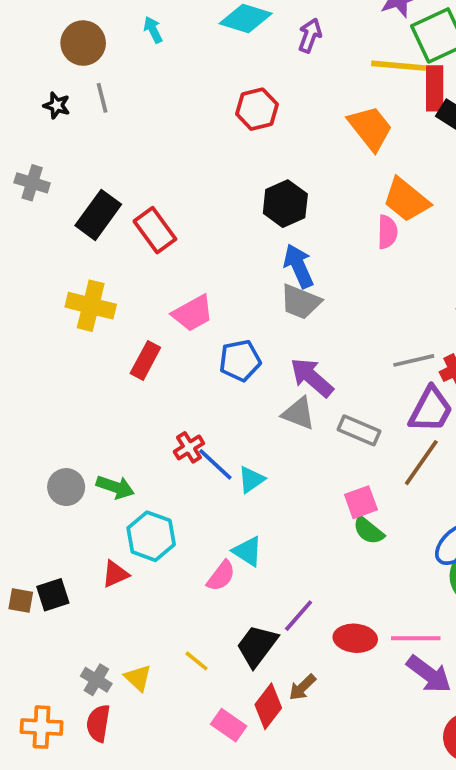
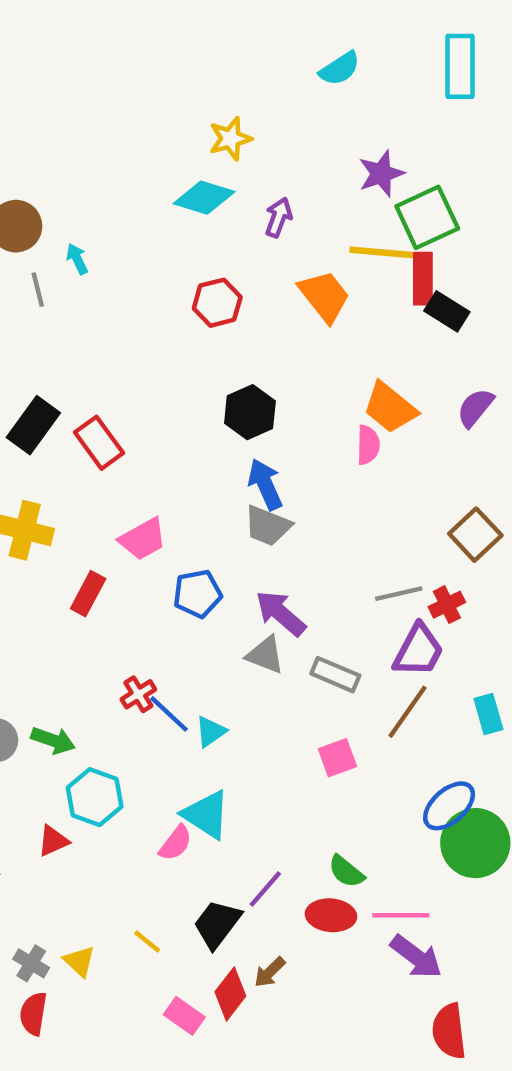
cyan arrow: (153, 30) -> (77, 259), moved
orange trapezoid: (370, 128) -> (324, 296), moved
green semicircle: (368, 531) -> (346, 871), moved
cyan triangle: (248, 551) -> (206, 815), size x1.4

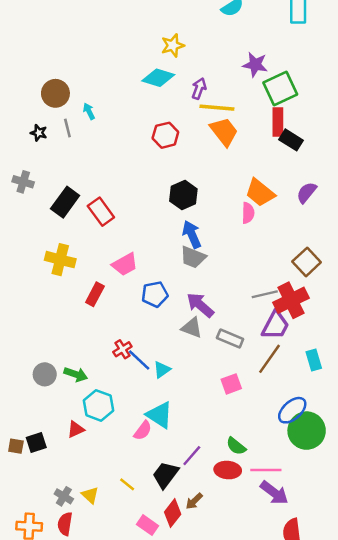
purple star: (381, 174) -> (255, 65), turned 30
yellow line: (381, 252) -> (217, 108), moved
red cross: (447, 605) -> (291, 300), size x1.8

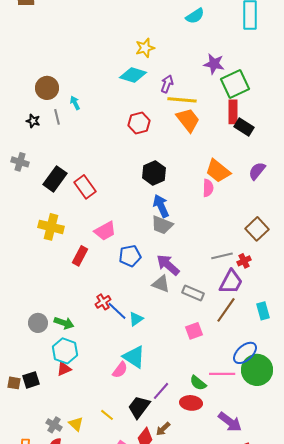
red cross: (291, 300) -> (244, 261), size x0.5
cyan hexagon: (99, 405) -> (65, 351), moved
pink line: (266, 470) -> (222, 374), moved

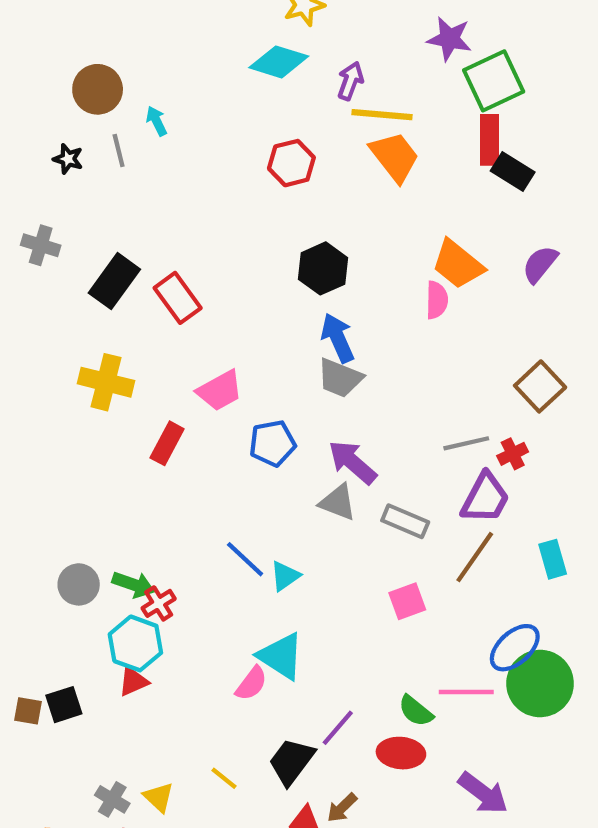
red cross: (103, 302) -> (159, 603), moved

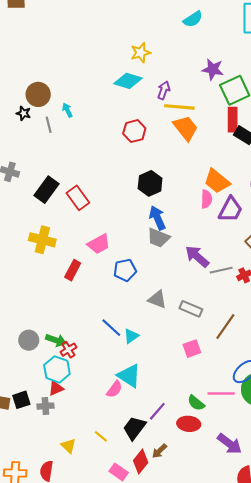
black star: (68, 159) -> (23, 113), moved
purple arrow: (352, 462) -> (197, 257), moved
purple trapezoid: (485, 498) -> (231, 209), moved
gray cross: (112, 799) -> (45, 406), moved, turned -35

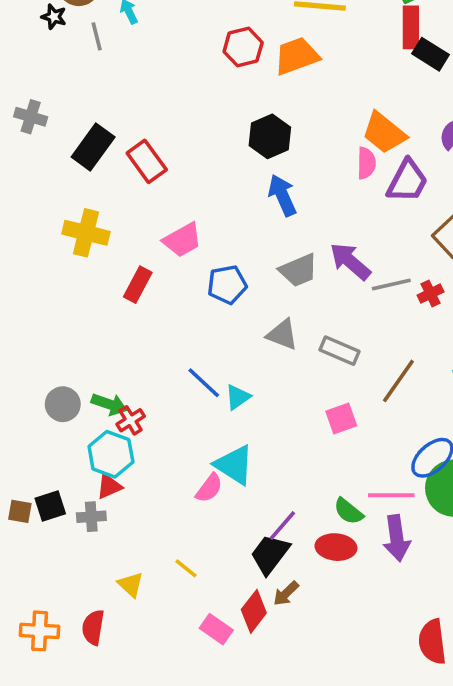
orange trapezoid: (186, 128) -> (297, 56), moved, turned -72
gray trapezoid: (158, 238) -> (298, 270), moved, turned -45
black trapezoid: (134, 428) -> (270, 554), moved
purple arrow: (229, 444) -> (397, 538), moved, turned 45

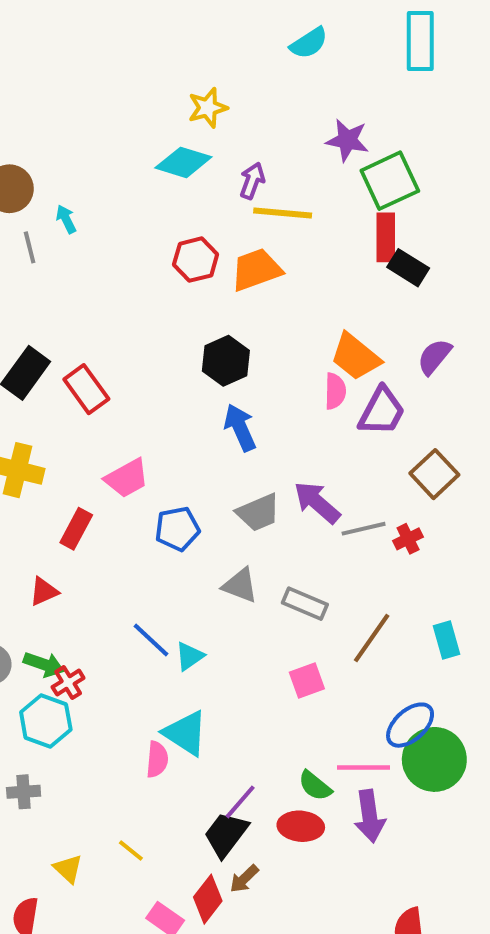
red triangle: (109, 486) -> (44, 591), moved
pink semicircle: (209, 488) -> (157, 759), turned -32

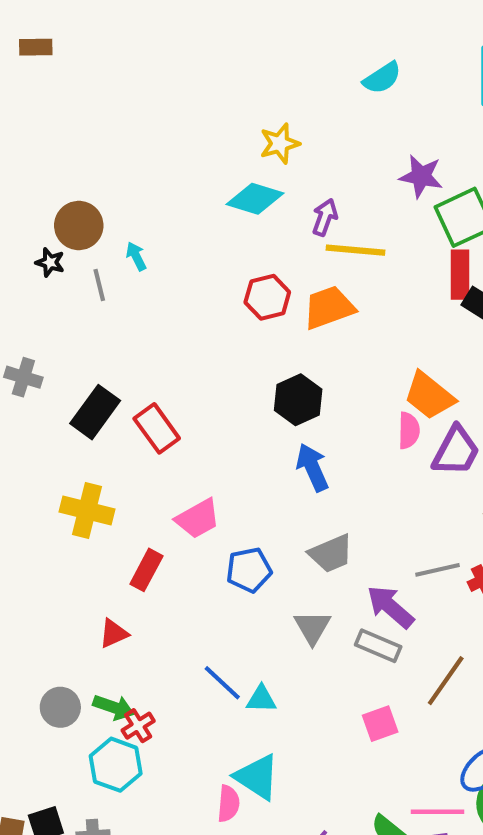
purple arrow: (317, 502) -> (390, 607), moved
gray triangle: (240, 585) -> (312, 627), turned 39
cyan triangle: (189, 656) -> (261, 699), turned 36

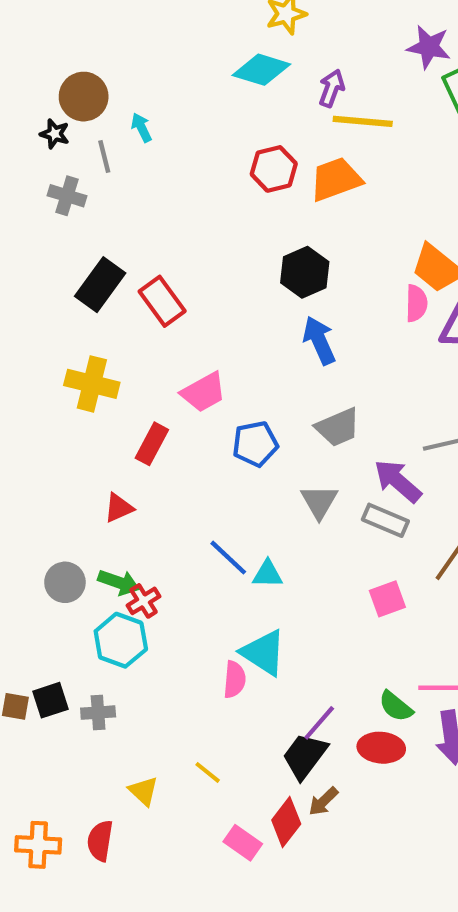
gray cross: (23, 377) -> (67, 196), moved

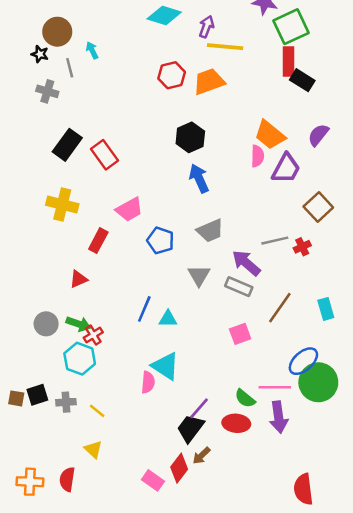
blue pentagon: (255, 444) -> (160, 241), turned 30
blue line: (228, 558) -> (144, 309), turned 70
yellow line: (208, 772) -> (97, 411), moved

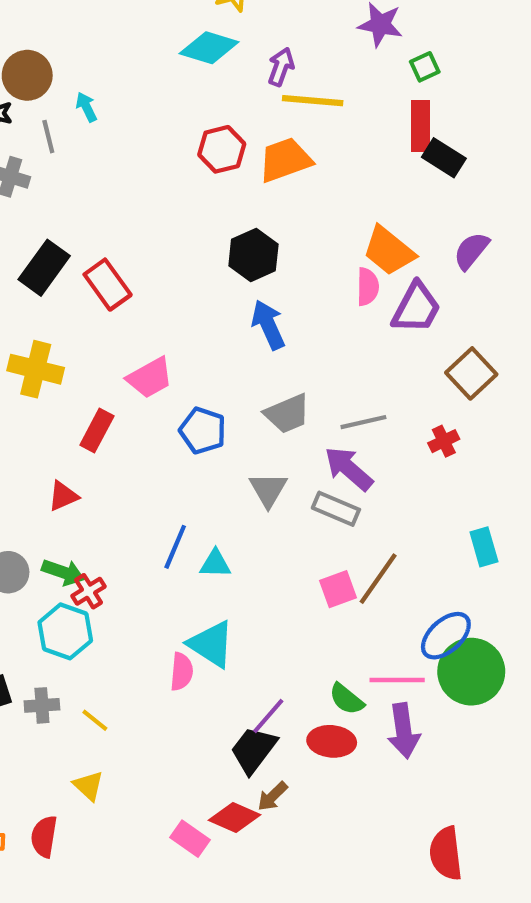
green square: (291, 27) -> (425, 67), size x0.5
gray line: (275, 241) -> (363, 422), moved
brown line: (280, 308) -> (378, 579), moved
red diamond: (179, 468) -> (234, 817), turned 76

